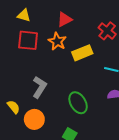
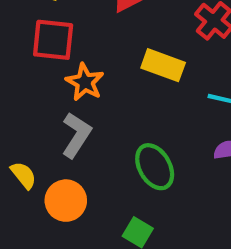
orange star: (57, 41) -> (85, 82), moved
yellow rectangle: (82, 53) -> (163, 65), turned 42

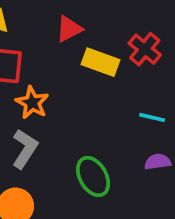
yellow rectangle: (163, 65) -> (100, 62), moved

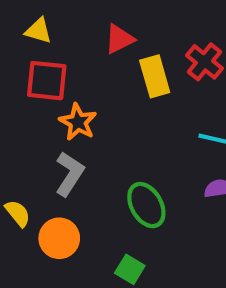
yellow rectangle: (100, 62) -> (155, 76), turned 54

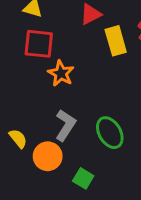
gray L-shape: (70, 174) -> (65, 125), moved
green square: (130, 269) -> (83, 178), moved

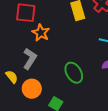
gray L-shape: (65, 125) -> (30, 59), moved

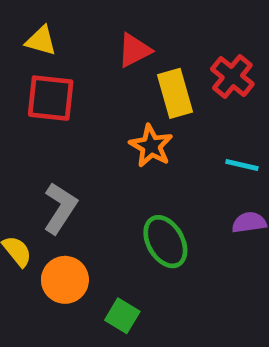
orange star: (41, 33) -> (151, 146), moved

